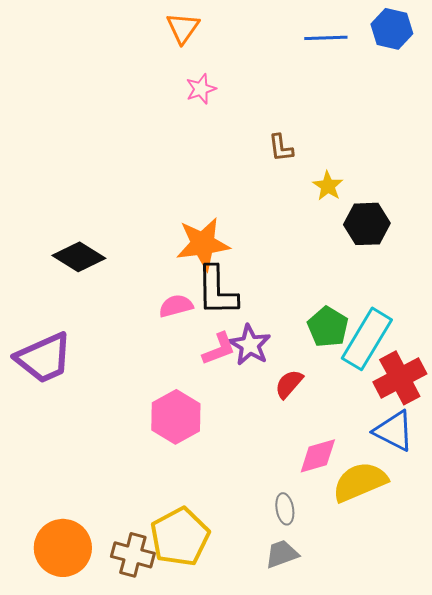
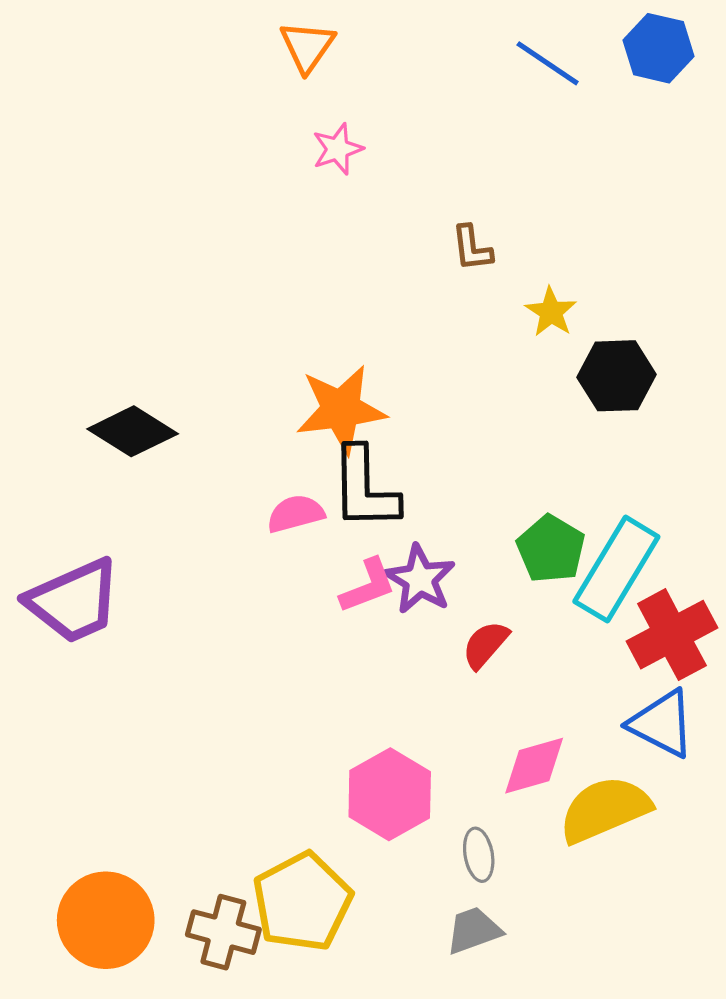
blue line: (326, 38) -> (548, 63), turned 36
pink hexagon: (176, 417) -> (390, 794), moved

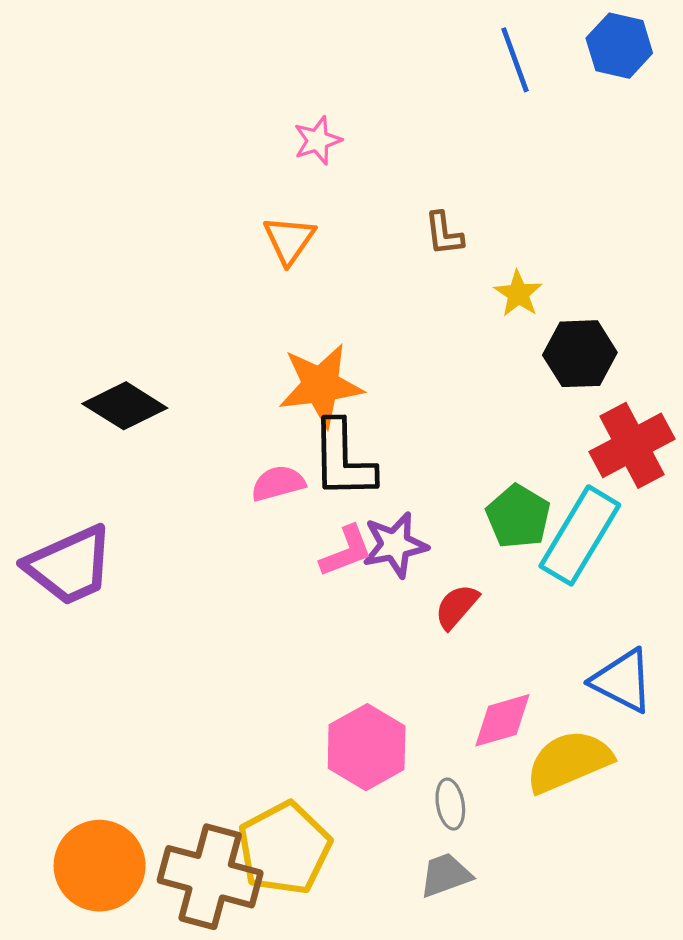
orange triangle: (307, 47) -> (289, 240), moved
blue line: (548, 63) -> (515, 60), turned 36
purple star: (420, 579) -> (395, 545), turned 30
red cross: (672, 635) -> (632, 445), moved
brown cross: (223, 932) -> (210, 877), size x1.5

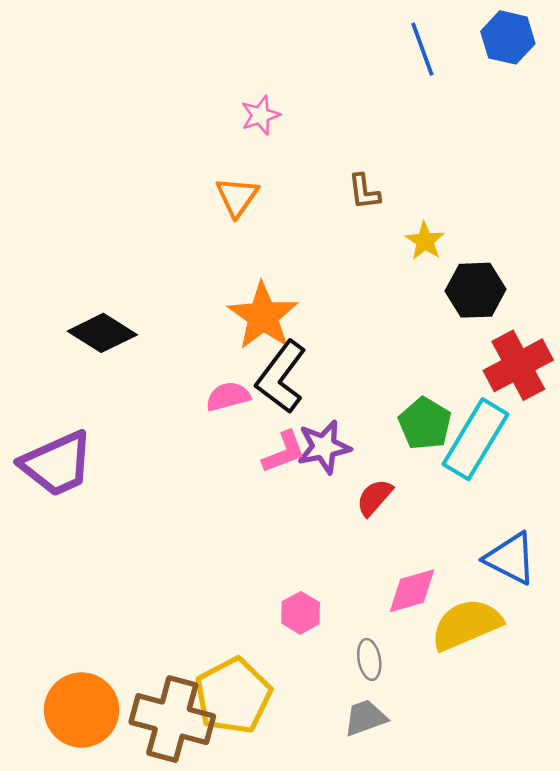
orange star: (321, 385) -> (263, 316), turned -30
black L-shape: (343, 460) -> (281, 377), turned 38
pink hexagon: (367, 747) -> (301, 613), size x0.6

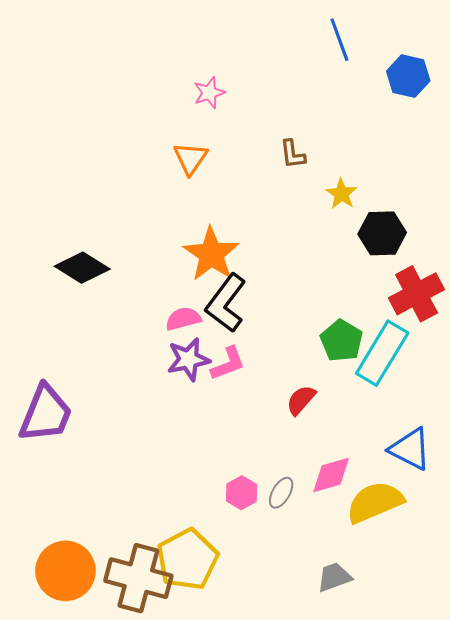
blue hexagon: (508, 37) -> (408, 76), moved
purple star: (324, 447) -> (188, 359), moved
purple trapezoid: (57, 464) -> (46, 414), moved, turned -44
gray ellipse: (369, 659) -> (281, 493), moved, turned 40
gray trapezoid: (365, 718) -> (334, 577), moved

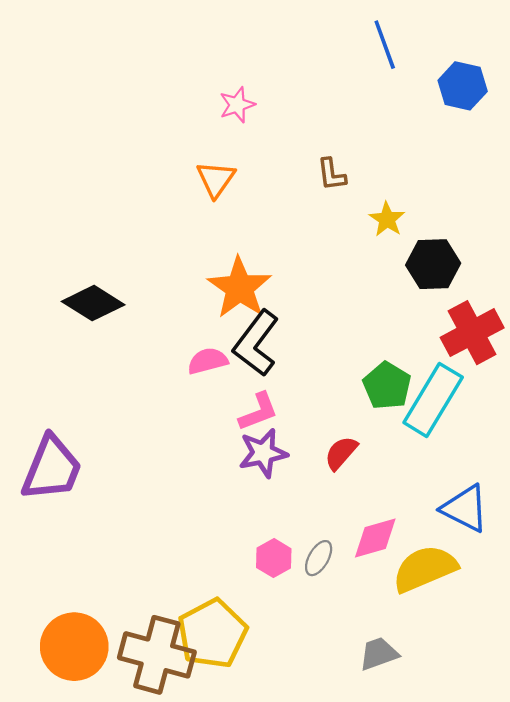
purple star: (188, 359) -> (263, 453), moved

